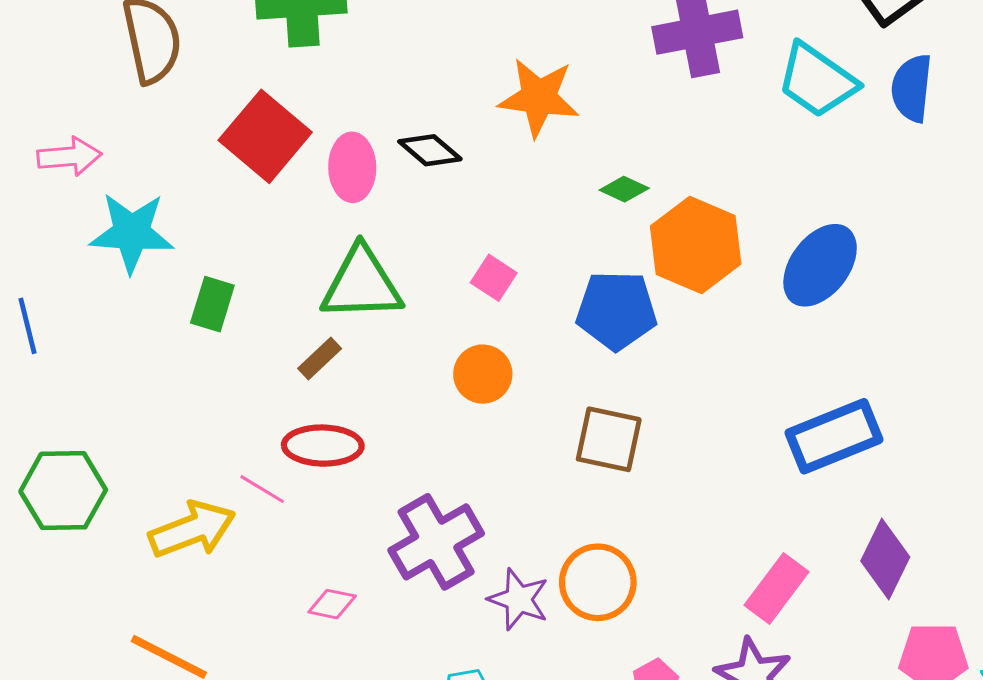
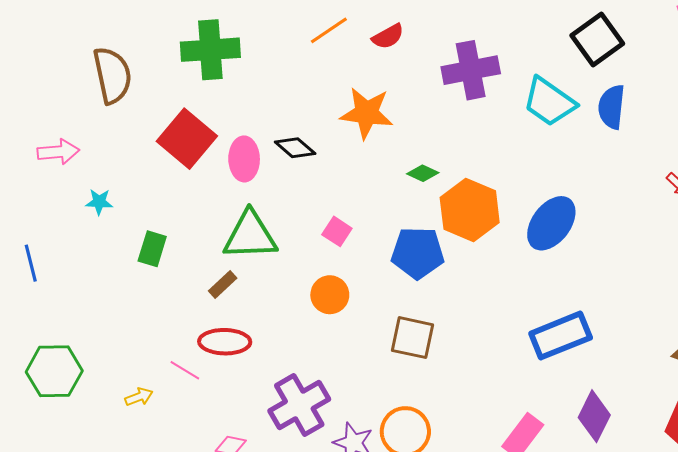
cyan star: (132, 233) -> (99, 202), size x0.5
yellow arrow: (192, 529) -> (139, 397), size x0.5

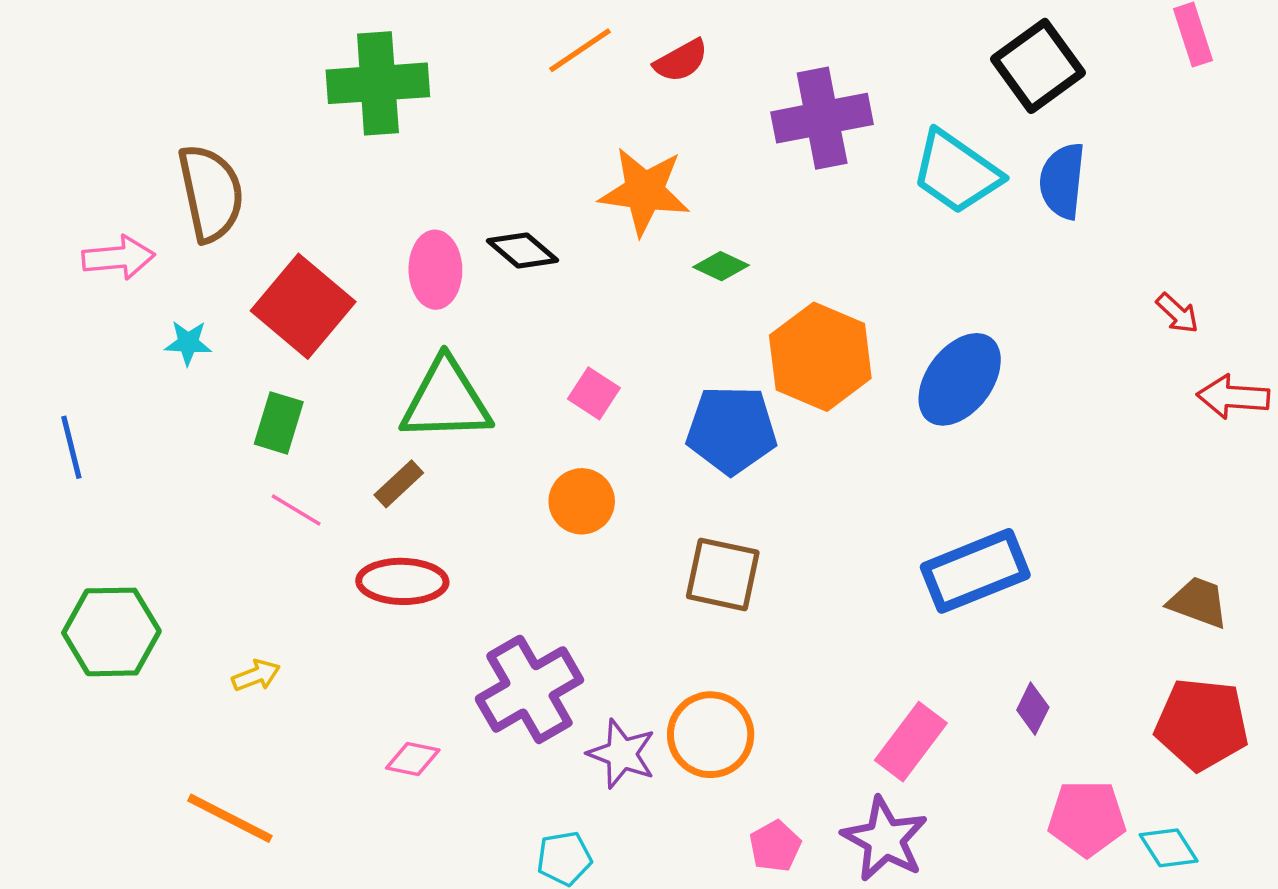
brown semicircle: (112, 75) -> (211, 193), moved
red square: (187, 139) -> (303, 306), moved
green diamond: (423, 173) -> (721, 266), moved
pink line: (185, 370) -> (296, 510), moved
purple diamond: (594, 416) -> (1033, 709), size x0.6

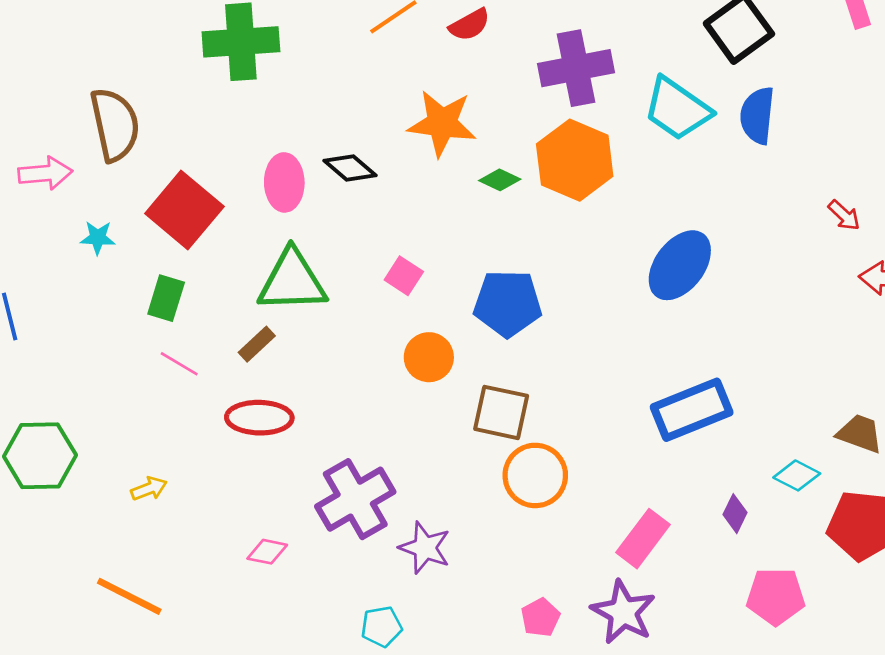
orange hexagon: (820, 357) -> (575, 160), moved
orange circle: (582, 501) -> (429, 357), moved
orange circle: (711, 735) -> (535, 475), moved
cyan diamond: (1169, 848) -> (797, 475), moved, turned -30

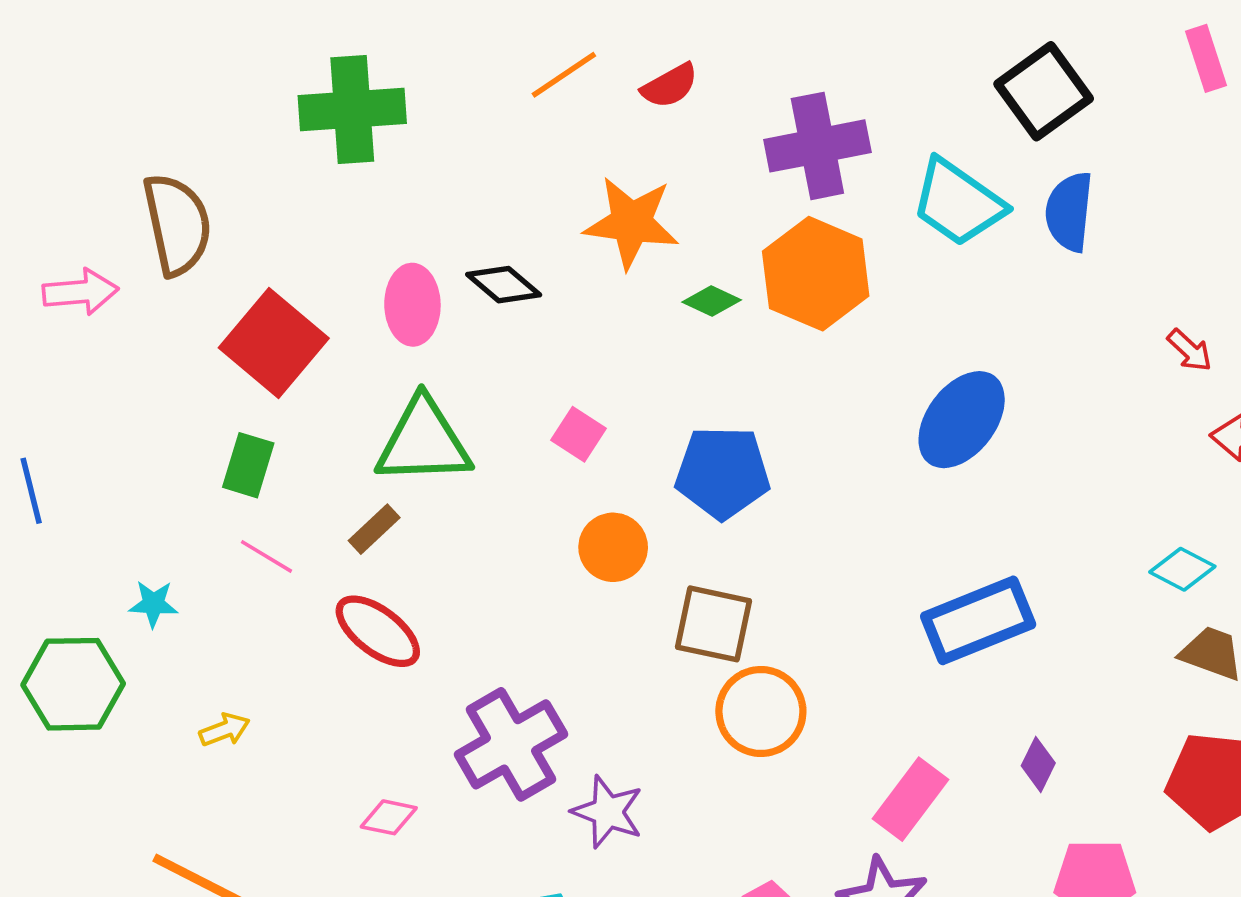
cyan star: (98, 238) -> (153, 604), moved
red ellipse: (259, 418) -> (378, 631), turned 36
cyan diamond: (797, 475) -> (1182, 569), moved

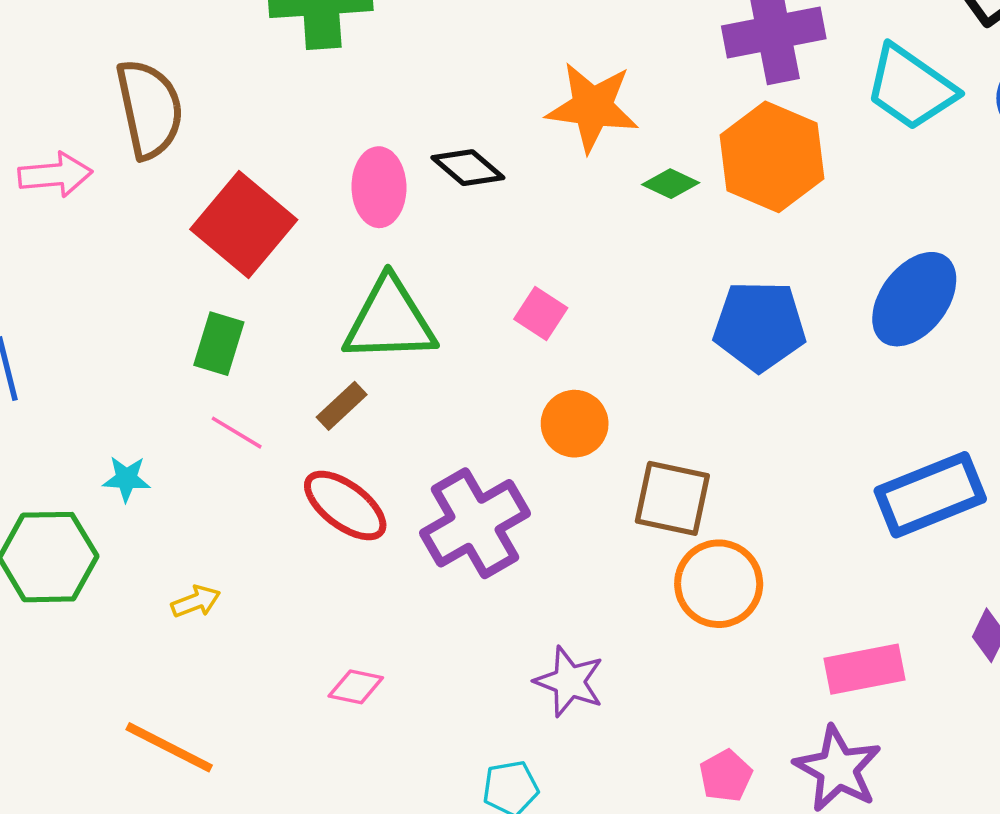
blue pentagon: (723, 473) -> (760, 326), moved
purple cross: (511, 744) -> (475, 523), moved
pink rectangle: (911, 799) -> (864, 669), turned 42

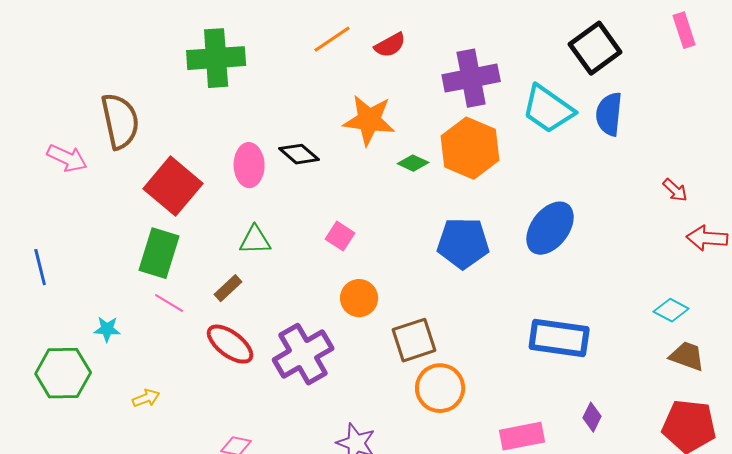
pink arrow: (55, 175) -> (67, 158), turned 30
green triangle: (390, 321) -> (255, 240), size x0.6
green rectangle: (219, 344) -> (159, 253), size x1.4
blue rectangle: (930, 495) -> (559, 338), turned 30
brown square: (672, 498) -> (414, 340), turned -30

